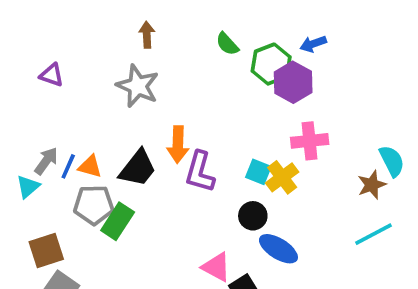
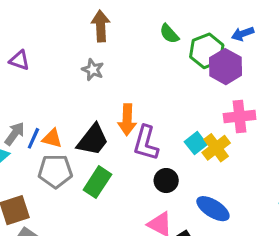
brown arrow: (147, 35) -> (101, 26), size x1.4
gray star: (138, 86) -> (93, 70), size x0.6
cyan square: (258, 172) -> (196, 143), turned 30
black circle: (253, 216) -> (166, 181), moved
green rectangle: (118, 221) -> (97, 182), moved

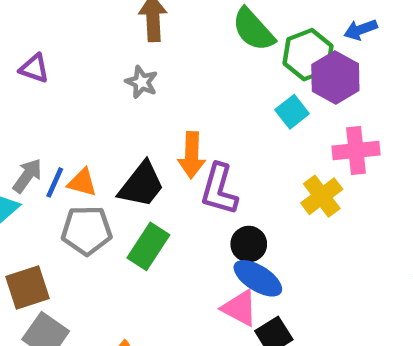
green semicircle: (169, 34) -> (253, 30), size x1.5
cyan square: (196, 143) -> (292, 112), moved
blue ellipse: (213, 209) -> (258, 278), moved

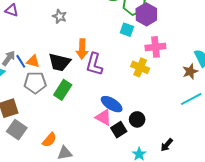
cyan square: (292, 112) -> (127, 30), turned -32
blue line: (55, 182) -> (21, 61), turned -56
black trapezoid: (141, 185) -> (60, 62), turned 65
yellow cross: (322, 196) -> (140, 67), turned -30
black circle: (249, 244) -> (137, 119), moved

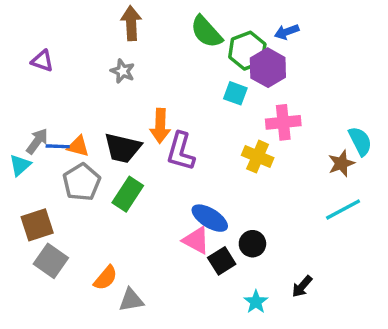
blue line: (21, 61) -> (58, 146), turned -56
gray pentagon: (35, 83) -> (82, 182), turned -30

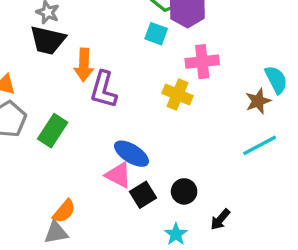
black trapezoid: (123, 148) -> (48, 40), moved
black circle: (252, 244) -> (184, 191), moved
orange semicircle: (106, 278) -> (64, 211), moved

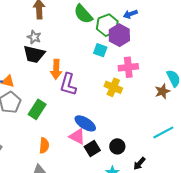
cyan line: (260, 145) -> (163, 132), moved
orange semicircle: (64, 211) -> (44, 145), moved, turned -35

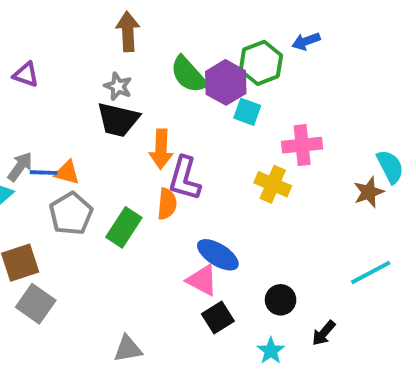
green semicircle: (83, 14) -> (189, 75), moved
purple hexagon: (119, 35) -> (226, 82), moved
orange semicircle: (44, 145) -> (167, 204), moved
black square: (92, 148) -> (218, 317), moved

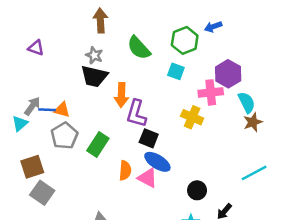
purple hexagon: (226, 82) -> (228, 74), moved
cyan semicircle: (390, 167) -> (247, 102), moved
orange semicircle: (167, 204) -> (125, 171), moved
black square: (218, 317) -> (149, 138), moved, turned -36

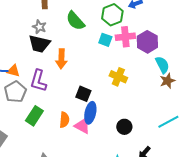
pink cross: (211, 92) -> (125, 37), moved
purple L-shape: (136, 113) -> (38, 81), moved
green rectangle: (98, 144) -> (34, 116), moved
blue ellipse: (157, 162) -> (90, 113), turned 70
black circle: (197, 190) -> (124, 127), moved

